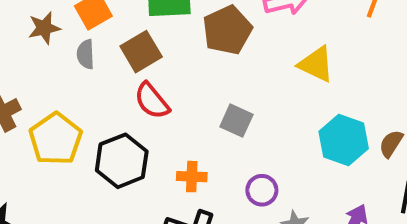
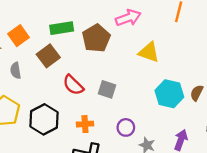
gray semicircle: (86, 54) -> (16, 70), moved
red semicircle: (152, 101) -> (73, 85), moved

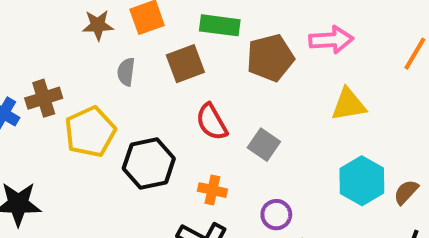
yellow triangle: (149, 52) -> (348, 105), turned -45

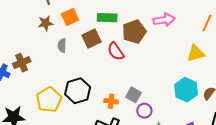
yellow triangle: (348, 105) -> (196, 53), moved
red semicircle: (212, 122) -> (116, 51), moved
yellow pentagon: (90, 132) -> (49, 100), moved
gray square: (264, 145) -> (134, 95), moved

